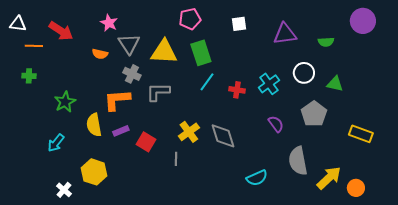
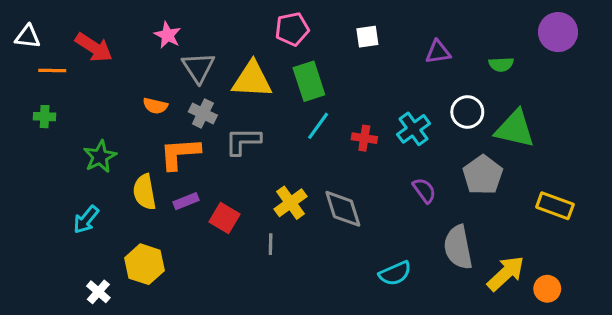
purple triangle: (285, 34) -> (438, 52), size x0.7
orange semicircle: (100, 54) -> (155, 106), moved
green triangle: (335, 84) -> (515, 129), size x1.6

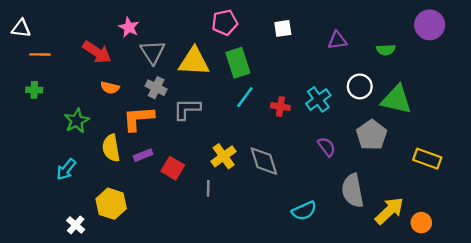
red arrow: (94, 47) -> (97, 52), moved
orange semicircle: (155, 106) -> (110, 88), moved

